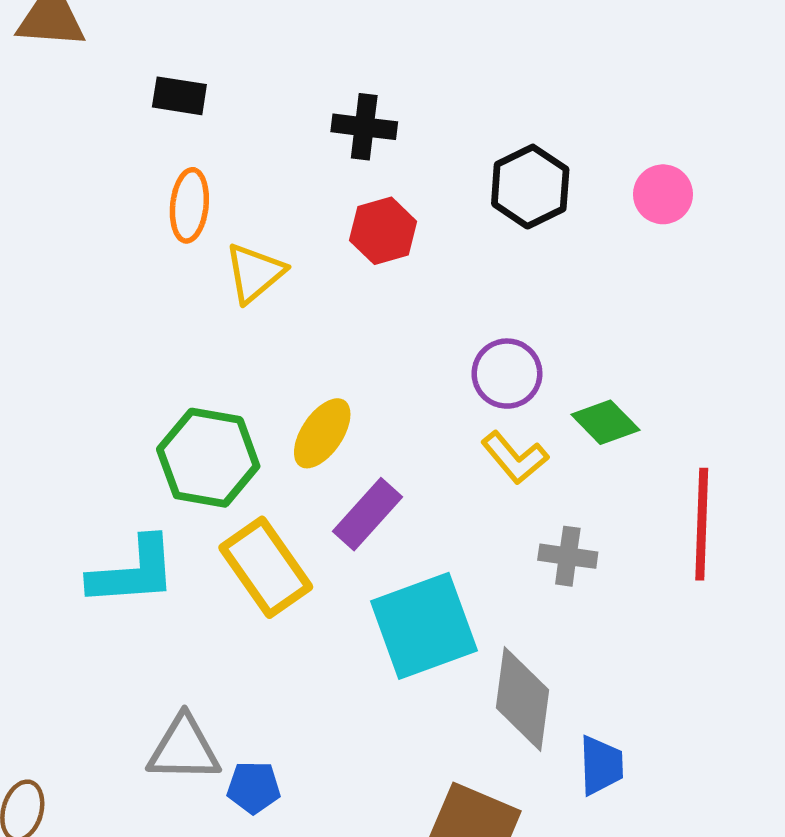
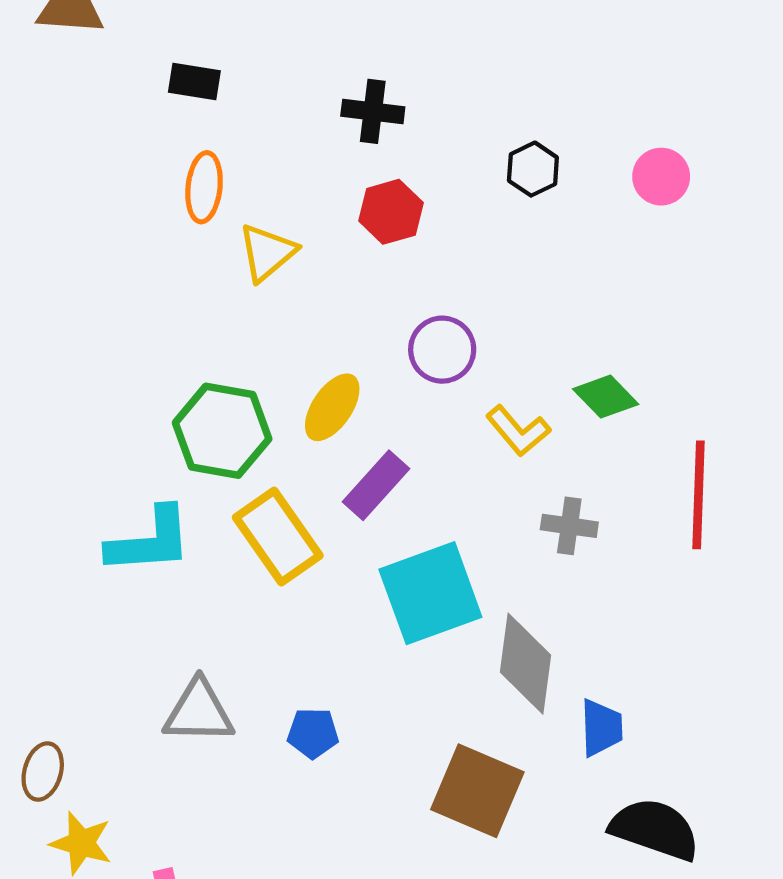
black hexagon: (530, 187) -> (533, 169), size x0.7
purple circle: (507, 374) -> (442, 350), moved
blue pentagon: (254, 787) -> (313, 733), moved

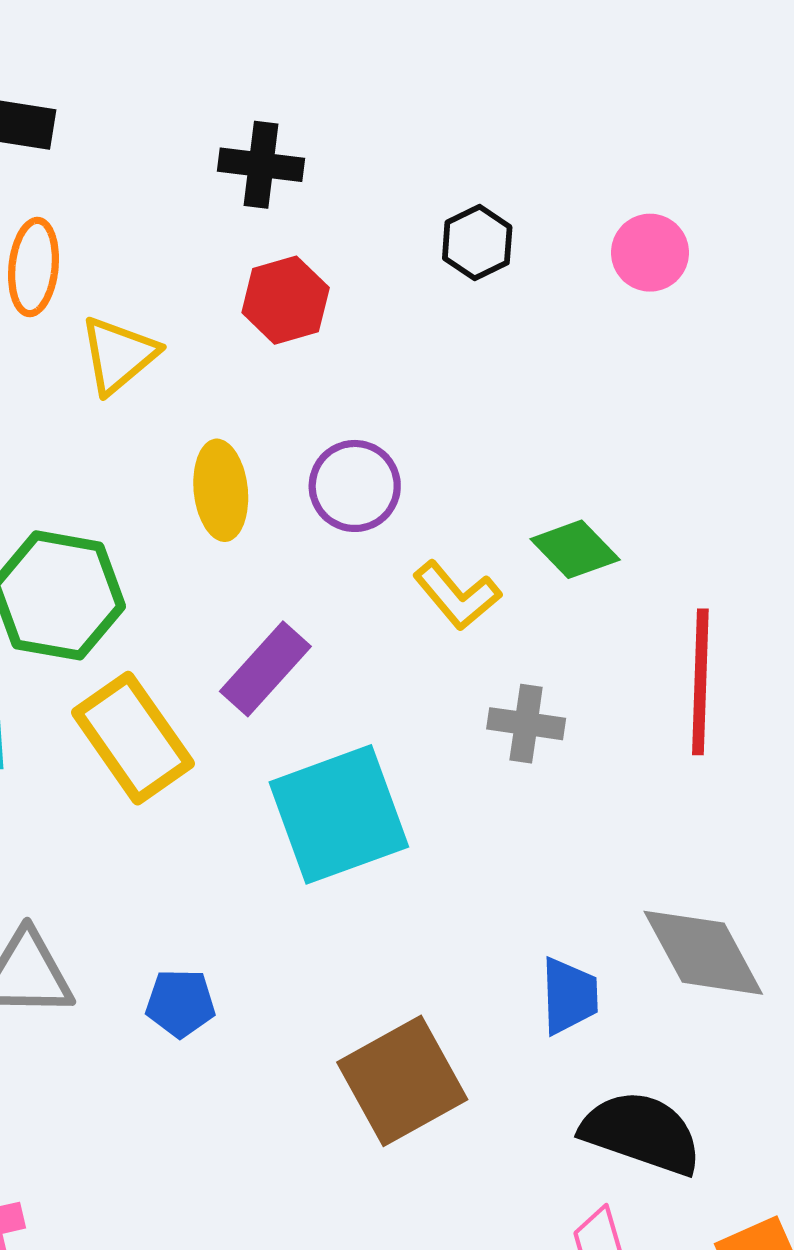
yellow ellipse: (332, 407) -> (221, 490), moved, turned -40
gray diamond: (526, 664) -> (703, 953), moved, turned -36
brown square: (477, 791) -> (402, 1081), turned 38

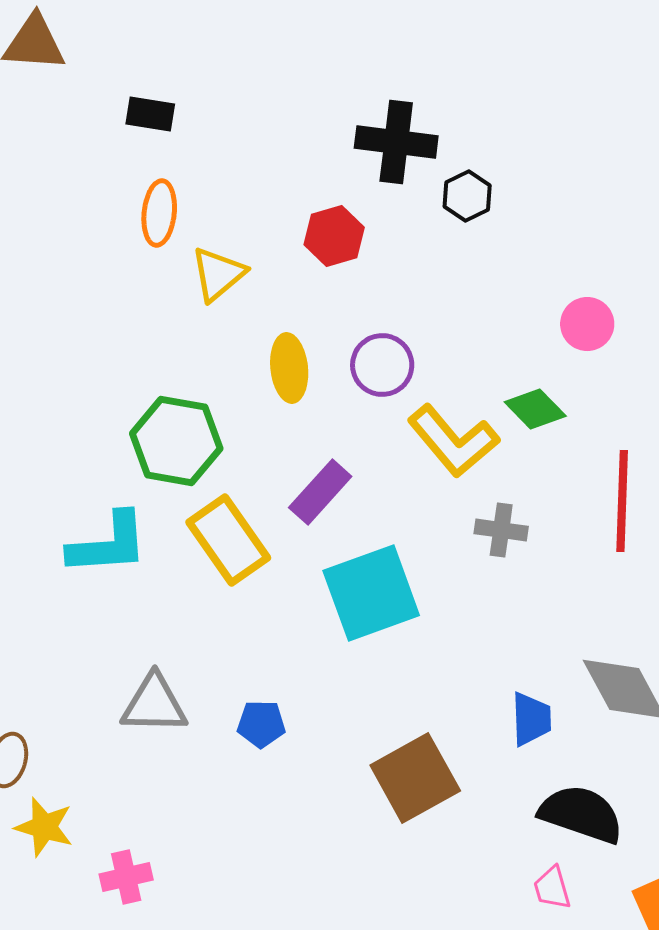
black cross: (261, 165) -> (396, 142), moved, size x1.4
pink circle: (650, 253) -> (587, 324), moved
yellow L-shape: (457, 595) -> (453, 441), size x1.5

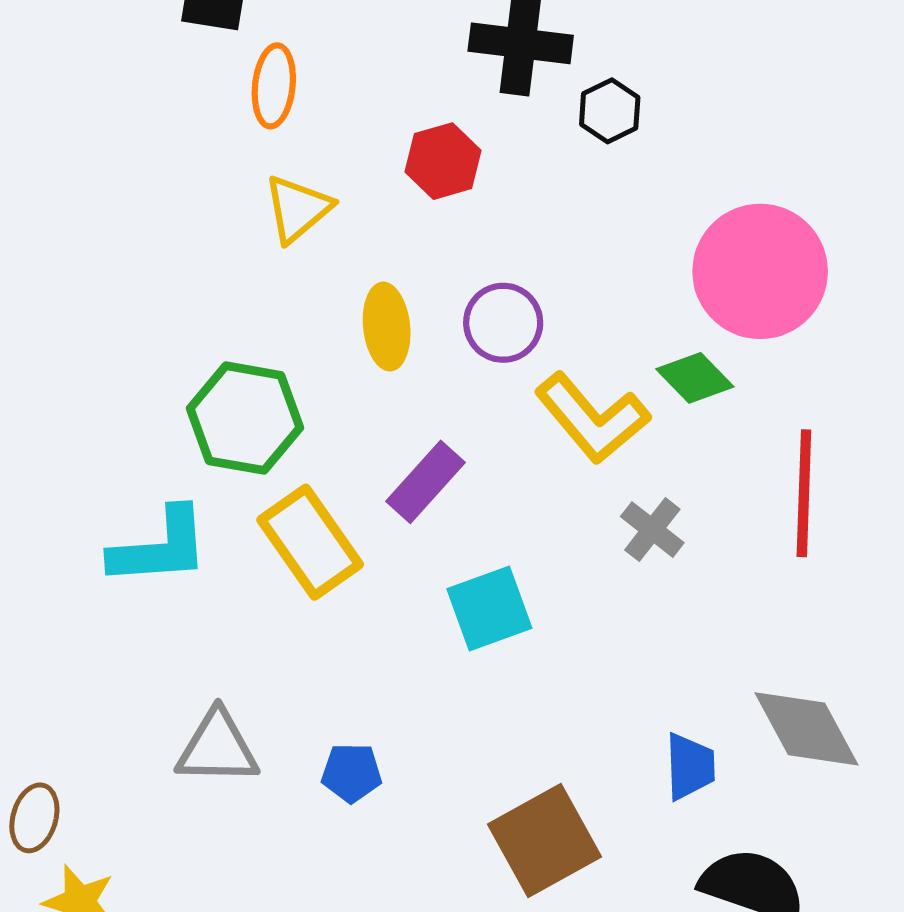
orange ellipse: (159, 213) -> (274, 86), moved
pink circle: (587, 324) -> (760, 271), size x2.0
gray cross: (501, 530) -> (652, 530), turned 30
cyan square: (371, 593) -> (489, 609), size x0.7

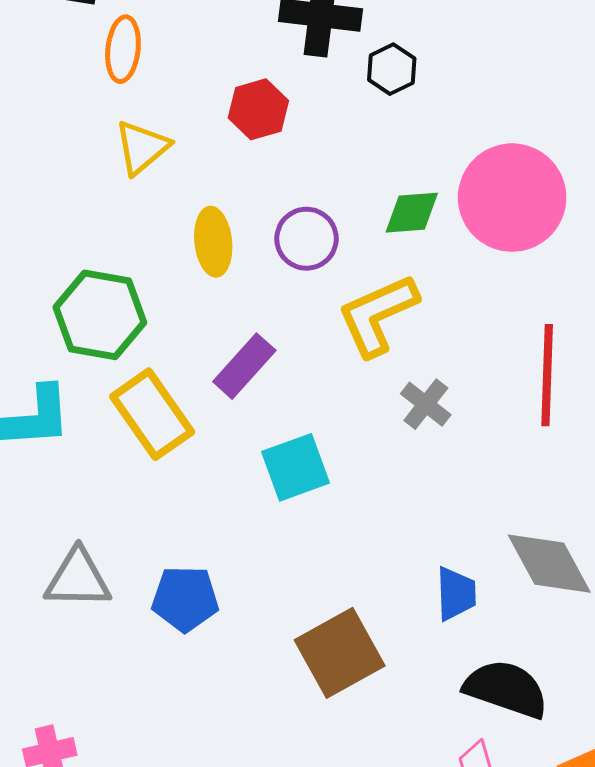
green diamond: (695, 378) -> (412, 213), moved, turned -50
yellow L-shape: (592, 418) -> (378, 315), turned 106
blue pentagon: (352, 773) -> (185, 599), size x1.4

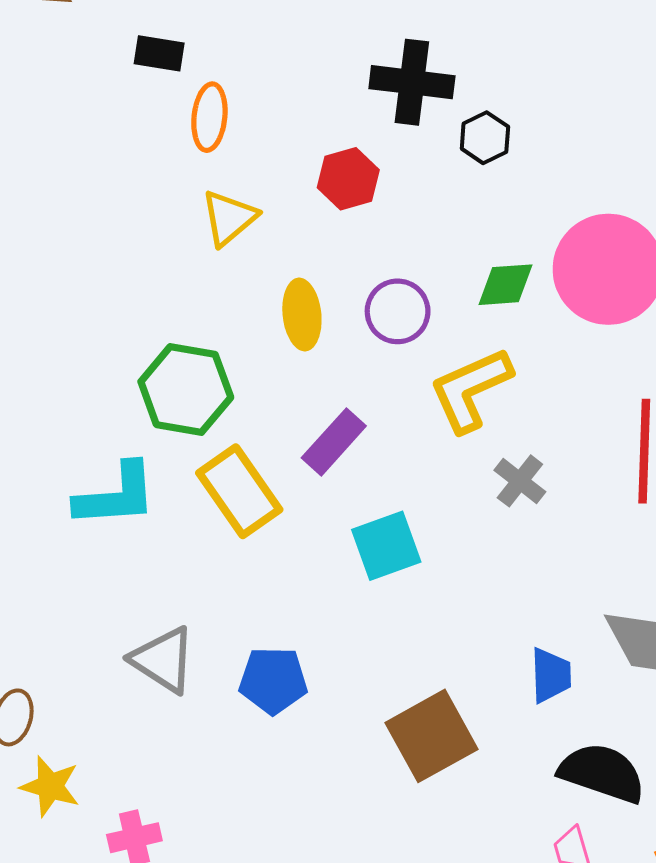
gray triangle: (78, 579) -> (163, 660), turned 32

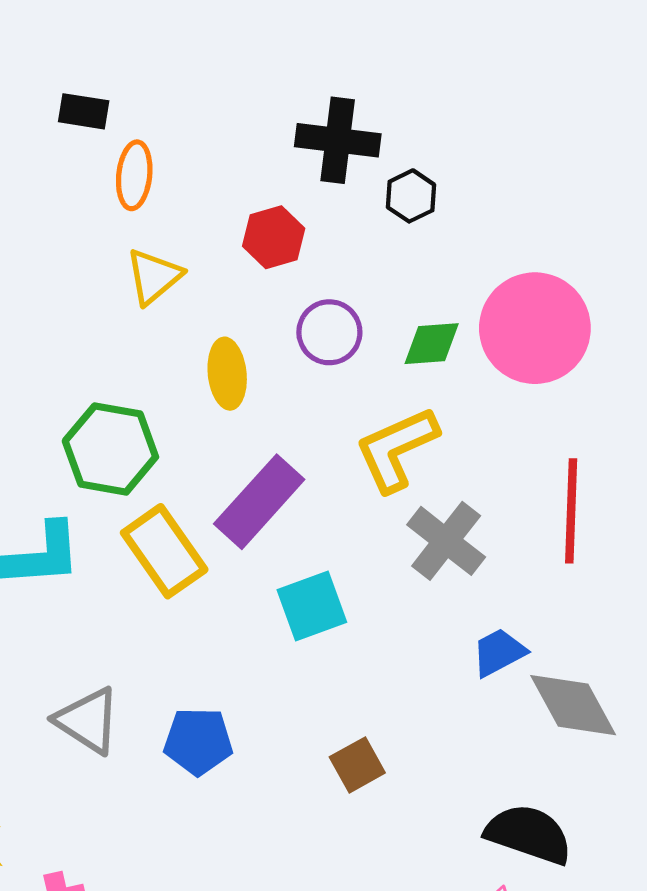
purple circle: (398, 311) -> (329, 332), moved
purple rectangle: (334, 442) -> (259, 502), size x1.4
gray cross: (520, 481) -> (446, 541), size x1.5
blue trapezoid: (551, 675) -> (499, 652), moved, turned -116
brown square: (431, 736) -> (357, 765), moved, size x0.6

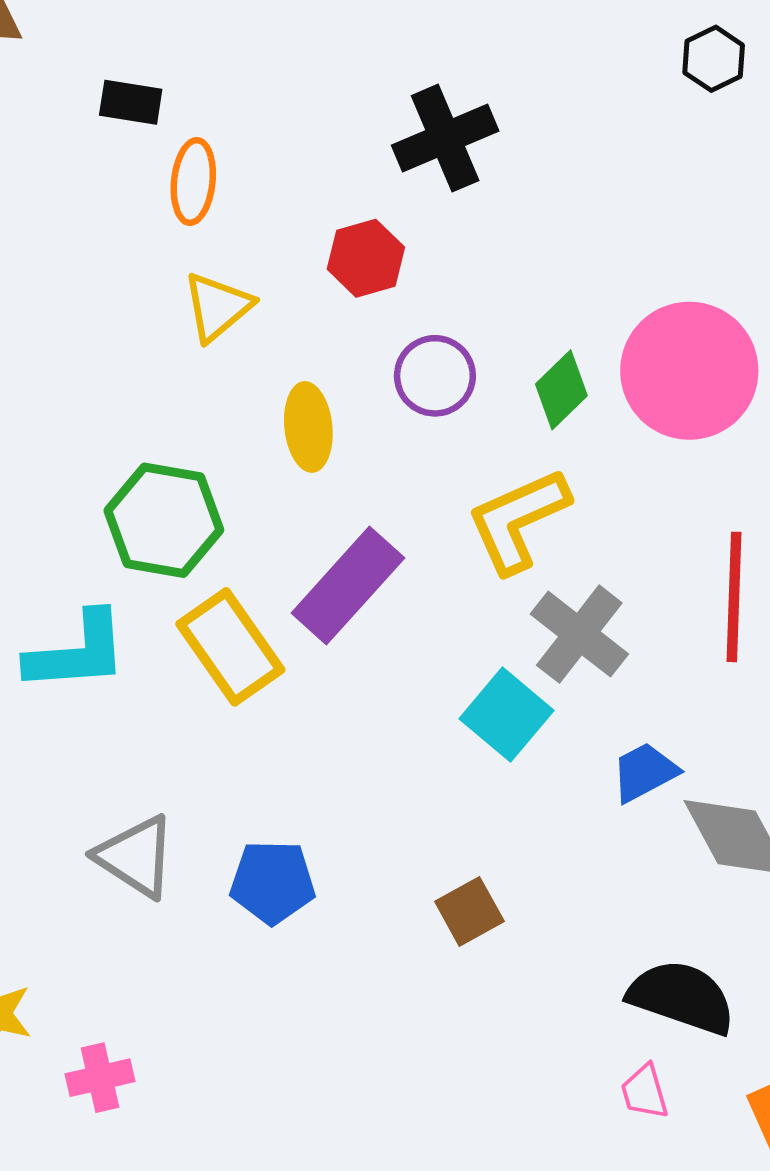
black cross: (338, 140) -> (445, 138), turned -30
black hexagon: (411, 196) -> (714, 59), moved
green diamond: (432, 344) -> (561, 390), turned -40
cyan square: (312, 606) -> (506, 715), moved, turned -30

